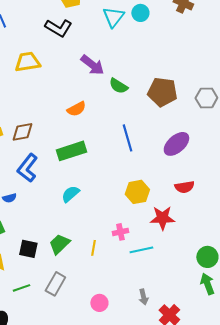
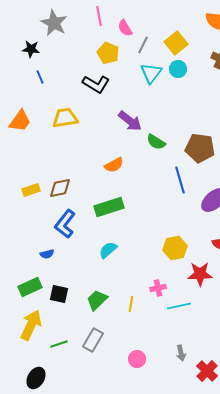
blue line: (127, 138) -> (180, 180), moved
black square: (28, 249) -> (59, 294), moved

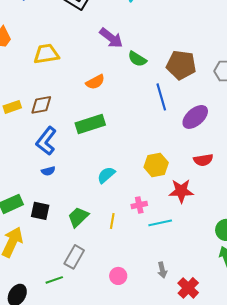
yellow trapezoid: (65, 118) -> (46, 54), moved
cyan semicircle: (108, 250) -> (106, 175), moved
blue semicircle: (47, 254) -> (48, 171), moved
green line: (59, 344) -> (54, 280), moved

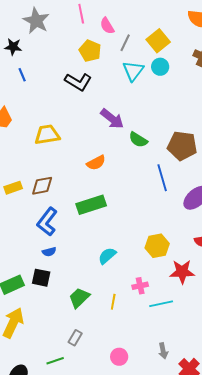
black square: (40, 211) -> (41, 278), moved
gray rectangle: (74, 257) -> (75, 338), size x0.7

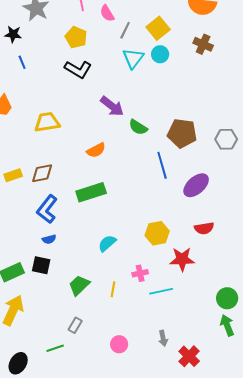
yellow pentagon: (90, 51) -> (76, 37), moved

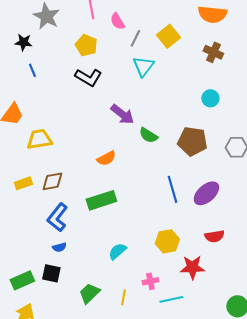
cyan circle: (160, 54) -> (210, 98), moved
yellow trapezoid: (47, 122) -> (39, 139), moved
blue line: (162, 165) -> (172, 189), moved

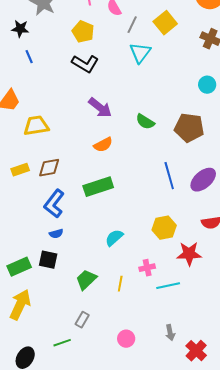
purple arrow: (122, 114) -> (100, 108), moved

